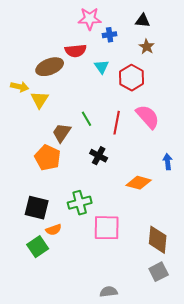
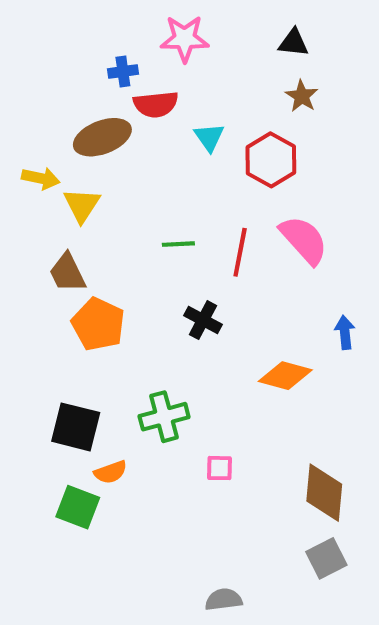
blue cross: (110, 35) -> (123, 71), moved
green line: (87, 119) -> (178, 244), turned -63
brown trapezoid: (62, 133) -> (67, 273), moved, turned -60
pink square: (107, 228) -> (219, 468), size x0.5
green square: (38, 247) -> (78, 507), turned -35

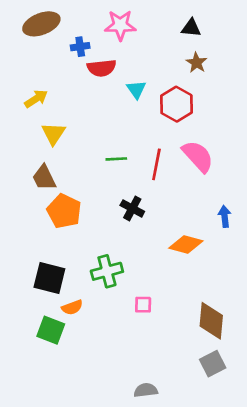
brown ellipse: (102, 137) -> (41, 24), moved
yellow arrow: (41, 178) -> (36, 99), moved, turned -45

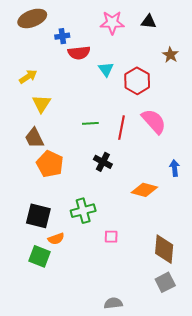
pink star: (120, 25) -> (112, 23), moved
brown star: (197, 63) -> (170, 55), moved

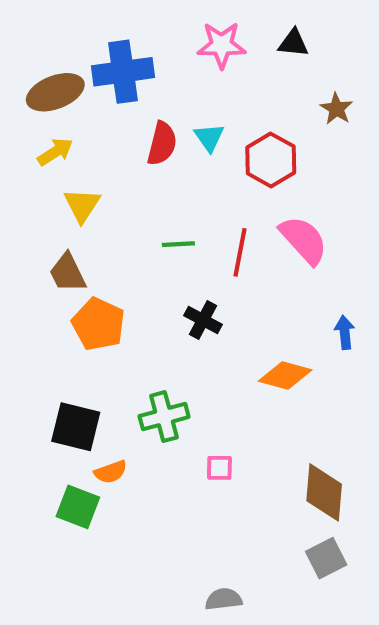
brown ellipse: (32, 18) -> (55, 92), moved
blue cross: (62, 36) -> (123, 72), size x2.0
red semicircle: (79, 53) -> (162, 144), moved, turned -70

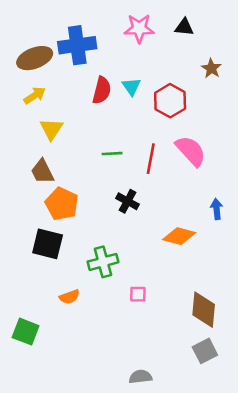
black square: (76, 427) -> (48, 244), moved
green square: (78, 507) -> (26, 332), moved

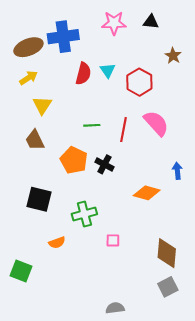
orange pentagon: (62, 204) -> (74, 160), moved

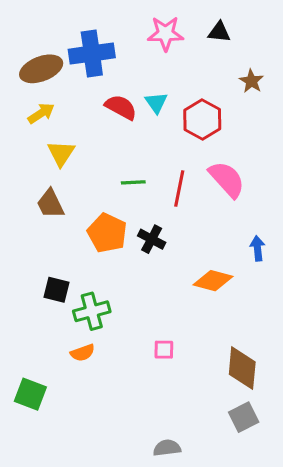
red semicircle: (83, 74) -> (121, 107), turned -75
black square: (39, 199) -> (56, 290), size x0.7
green cross: (84, 214) -> (92, 311), moved

